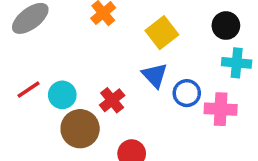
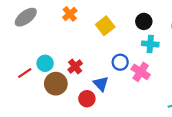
blue triangle: (155, 75) -> (101, 84), moved
red line: (28, 90) -> (25, 73), moved
pink cross: (221, 109) -> (141, 72), turned 30

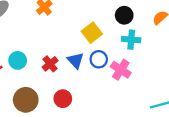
yellow square: (105, 26) -> (92, 33), moved
brown circle: (56, 84) -> (26, 100), moved
blue triangle: (101, 84) -> (76, 60), moved

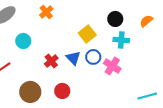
cyan circle: (18, 60) -> (23, 41), moved

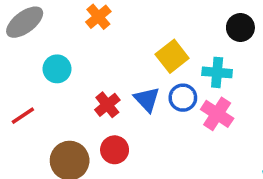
black circle: (115, 19) -> (240, 28), moved
cyan cross: (121, 40) -> (217, 72), moved
red circle: (62, 91) -> (115, 150), moved

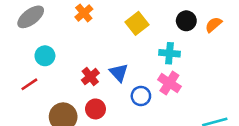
yellow square: (172, 56) -> (137, 23), moved
cyan circle: (57, 69) -> (45, 56), moved
blue circle: (183, 98) -> (141, 96), moved

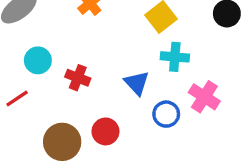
cyan cross: (169, 53) -> (175, 57), moved
red cross: (90, 77) -> (78, 78), moved, turned -30

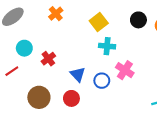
red cross: (78, 78) -> (48, 59), turned 32
blue triangle: (137, 83) -> (78, 74), moved
red circle: (105, 131) -> (71, 98), moved

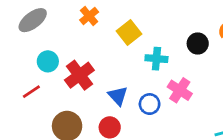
black circle: (138, 20) -> (198, 43), moved
yellow square: (99, 22) -> (129, 32), moved
red cross: (48, 59) -> (79, 75), size x1.5

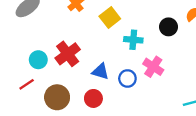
cyan circle: (48, 61) -> (38, 60), moved
red line: (31, 92) -> (27, 84), moved
blue triangle: (118, 96) -> (100, 71), turned -30

